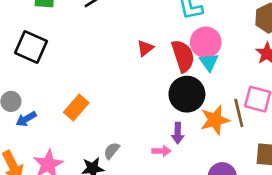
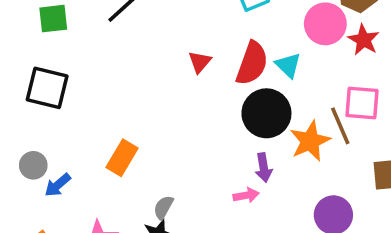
pink circle: (206, 42) -> (325, 24), moved
red semicircle: (183, 56) -> (252, 63), turned 48
gray semicircle: (112, 151) -> (163, 207), moved

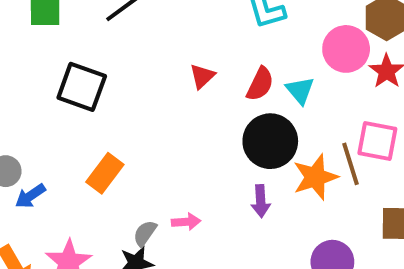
red semicircle: (252, 63) -> (260, 84), size x0.7
black square: (47, 88) -> (82, 87), moved
pink arrow: (246, 195) -> (186, 222), moved

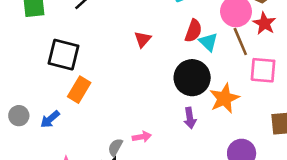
red semicircle: (260, 84) -> (193, 31), moved
brown line: (350, 164) -> (240, 41), moved
orange rectangle: (105, 173) -> (79, 90), moved
blue arrow: (30, 196) -> (50, 119), moved

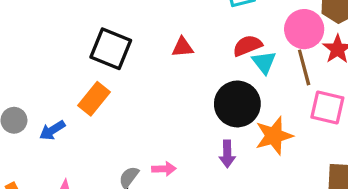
red semicircle: (193, 31) -> (247, 46), turned -140
red triangle: (143, 39) -> (182, 47), turned 36
black square: (63, 55) -> (111, 49), moved

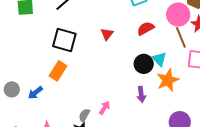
red triangle: (182, 47) -> (107, 34), turned -40
cyan triangle: (264, 62) -> (159, 59), moved
black circle: (237, 104) -> (144, 64), size x0.7
pink arrow: (164, 169) -> (105, 108), turned -48

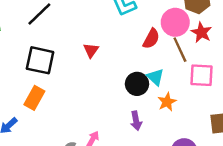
red semicircle: (146, 28) -> (151, 39), moved, turned 150
orange star: (168, 80) -> (167, 102), size x0.7

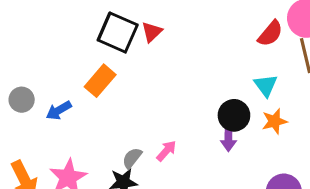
red triangle: (91, 50) -> (152, 32), moved
black circle: (137, 84) -> (234, 115), moved

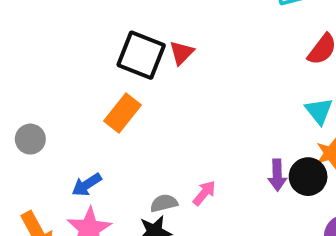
blue arrow: (59, 110) -> (87, 185), moved
black circle: (234, 115) -> (308, 177), moved
gray semicircle: (132, 158) -> (164, 203), turned 40

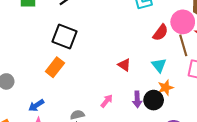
red triangle: (182, 53) -> (124, 65), moved, turned -40
pink arrow: (204, 193) -> (107, 101), moved

